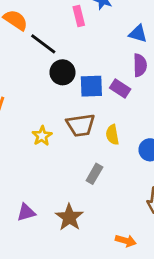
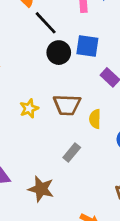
blue square: (91, 86) -> (87, 46), moved
brown star: (69, 217) -> (41, 189), turned -30

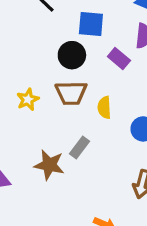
black circle: (59, 53) -> (72, 55), moved
brown star: (41, 189) -> (49, 165), moved

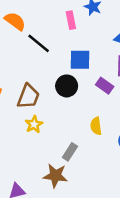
brown trapezoid: (71, 93) -> (28, 96), moved, turned -64
gray rectangle: (80, 148) -> (70, 152), moved

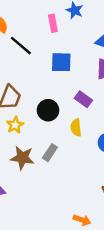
black circle: (67, 86) -> (48, 110), moved
purple rectangle: (105, 86) -> (83, 99), moved
brown star: (55, 176) -> (22, 158), moved

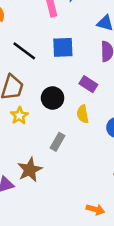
black line: (21, 46) -> (24, 51), moved
brown star: (22, 158) -> (30, 170), moved, turned -30

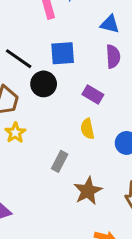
black circle: (53, 98) -> (44, 84), moved
brown star: (30, 170) -> (88, 191), moved

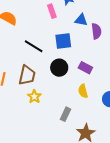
blue triangle: (110, 24) -> (81, 20), moved
purple semicircle: (113, 57) -> (96, 31), moved
black circle: (44, 84) -> (59, 68), moved

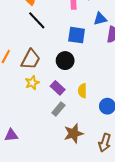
blue triangle: (81, 20) -> (100, 19), turned -40
black line: (34, 46) -> (37, 20), moved
purple rectangle: (85, 68) -> (58, 88), moved

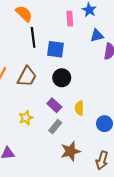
black line: (37, 20) -> (33, 37), turned 36
blue square: (77, 35) -> (56, 49), moved
yellow star: (32, 83) -> (26, 118), moved

